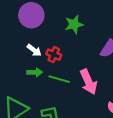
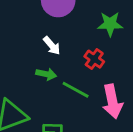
red cross: (54, 55) -> (94, 59), moved

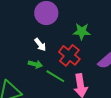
red cross: (94, 59) -> (69, 55), size x1.5

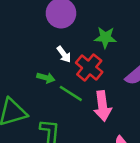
white arrow: (40, 45) -> (64, 54), moved

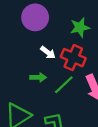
green line: (71, 93) -> (64, 85), turned -60

